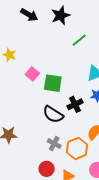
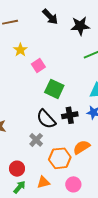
pink square: (32, 74) -> (38, 66), moved
gray cross: (54, 144) -> (36, 140), moved
red circle: (47, 169) -> (17, 169), moved

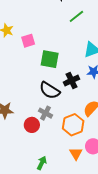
pink square: (38, 66) -> (28, 41), turned 32
red circle: (17, 169) -> (32, 125), moved
orange triangle: (43, 182) -> (76, 154), moved, turned -32

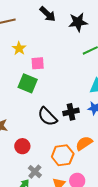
green square: (50, 59) -> (28, 83), moved
gray cross: (45, 113) -> (35, 172), moved

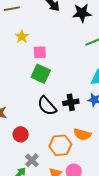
green square: (28, 83) -> (41, 74), moved
orange semicircle: (84, 143) -> (82, 134), turned -132

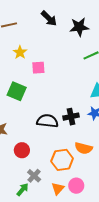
green square: (41, 74) -> (17, 91), moved
black semicircle: (47, 106) -> (47, 121), turned 140

